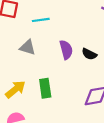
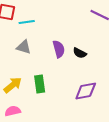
cyan line: (41, 20) -> (27, 22), moved

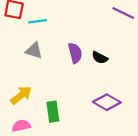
green rectangle: (40, 84) -> (53, 112), moved
purple diamond: (86, 91) -> (107, 102), turned 40

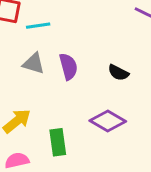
purple semicircle: (75, 53) -> (68, 67), moved
purple diamond: (107, 102) -> (108, 121), moved

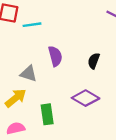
gray triangle: (34, 63) -> (28, 74), moved
black semicircle: (118, 73) -> (94, 61), turned 84

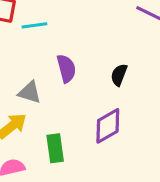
purple diamond: (86, 98) -> (108, 126), turned -60

